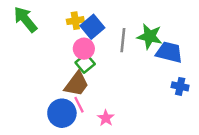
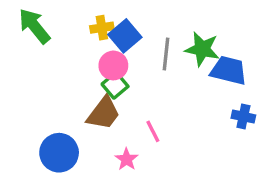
pink line: (79, 105) -> (153, 131), moved
blue circle: (62, 113) -> (59, 153), moved
pink star: (106, 118) -> (127, 159), moved

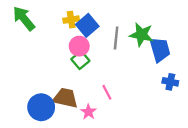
blue trapezoid: (229, 70) -> (160, 50), turned 60
brown trapezoid: (103, 113) -> (65, 98), moved, turned -115

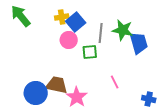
green square: (80, 60) -> (90, 52), moved, turned 35
blue cross: (170, 82) -> (149, 99), moved
pink line: (107, 92) -> (115, 82), moved
pink star: (88, 112) -> (77, 97), size x1.5

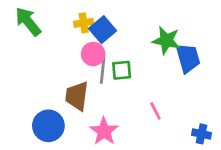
gray line: (101, 33) -> (103, 70), moved
brown trapezoid: (57, 85) -> (77, 96), moved, turned -95

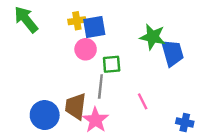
blue square: (103, 30) -> (94, 27), turned 30
gray line: (103, 70) -> (100, 86), moved
brown trapezoid: (77, 96) -> (76, 106), moved

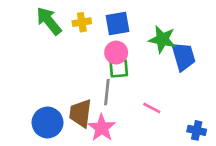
green arrow: (26, 20) -> (49, 21), moved
blue square: (94, 27) -> (117, 24), moved
pink circle: (86, 49) -> (116, 53), moved
pink line: (143, 101) -> (152, 108), turned -35

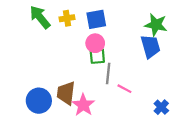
green star: (162, 39) -> (156, 25), moved
gray line: (107, 92) -> (108, 74), moved
blue cross: (197, 130) -> (161, 107), turned 32

